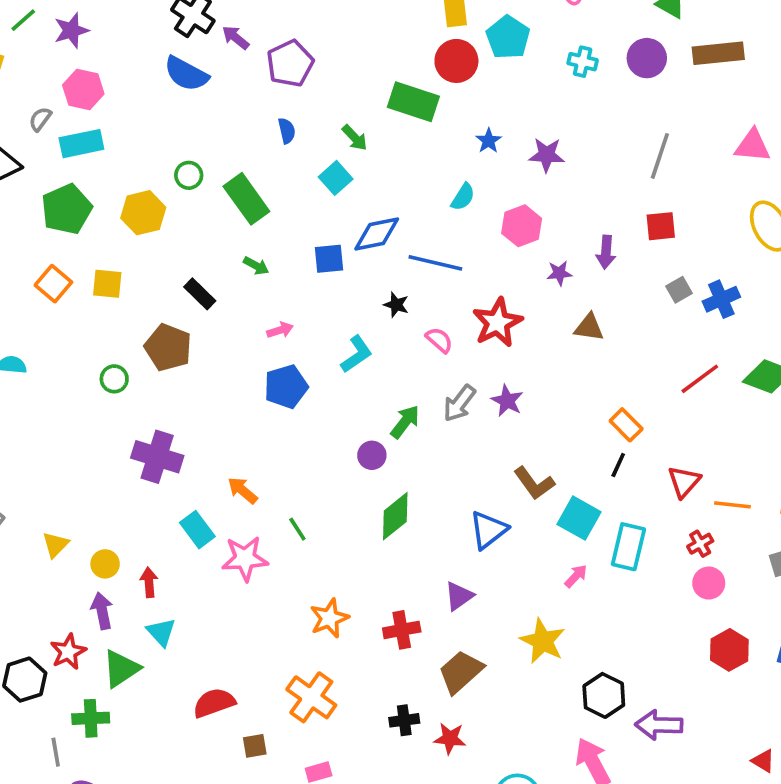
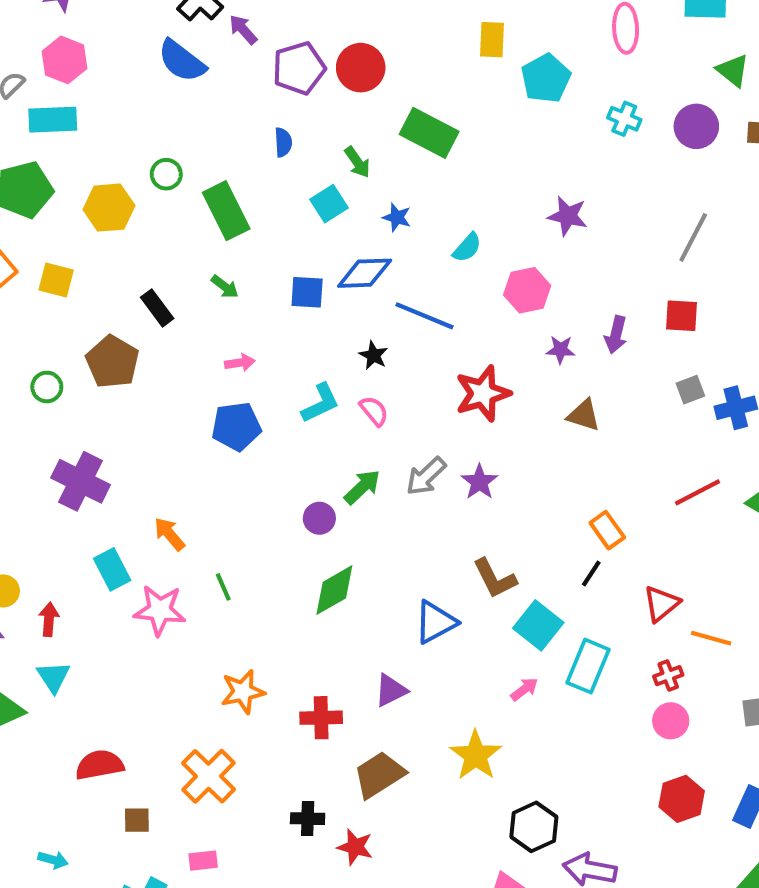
red circle: (456, 61) -> (361, 68), moved
blue star: (489, 141) -> (397, 217), moved, turned -30
pink semicircle: (439, 340) -> (374, 411), moved

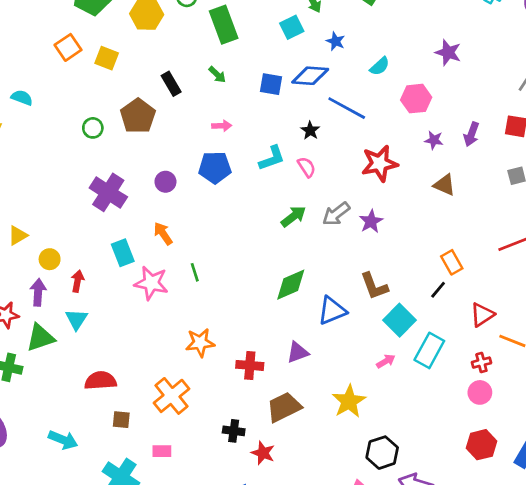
purple circle: (319, 518) -> (165, 182), moved
green diamond: (334, 590) -> (291, 285), moved
cyan arrow: (53, 860) -> (63, 440), size x1.5

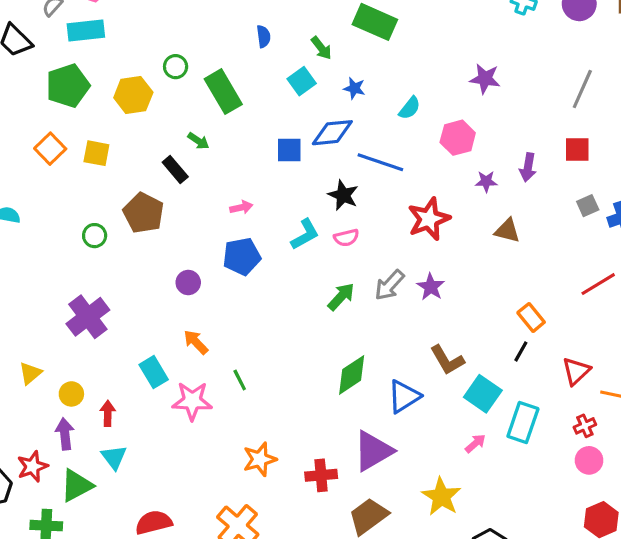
green arrow: (217, 75) -> (198, 141), moved
black star: (310, 130) -> (343, 195), size x1.4
pink semicircle: (307, 167) -> (346, 238), turned 120
purple cross: (108, 192) -> (88, 317), moved, turned 30
purple triangle: (298, 352) -> (373, 451), size x1.6

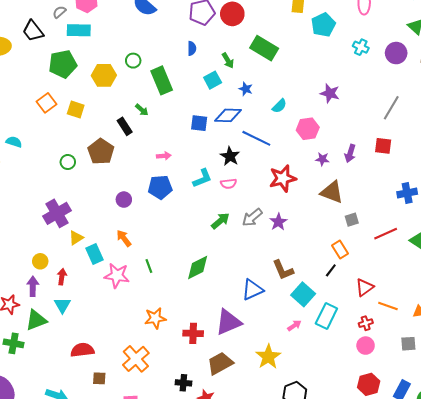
gray square: (588, 206) -> (352, 220), moved
brown triangle: (507, 231) -> (332, 192), size x1.4
yellow triangle: (30, 373) -> (76, 238), moved
green diamond: (352, 375) -> (198, 268), moved

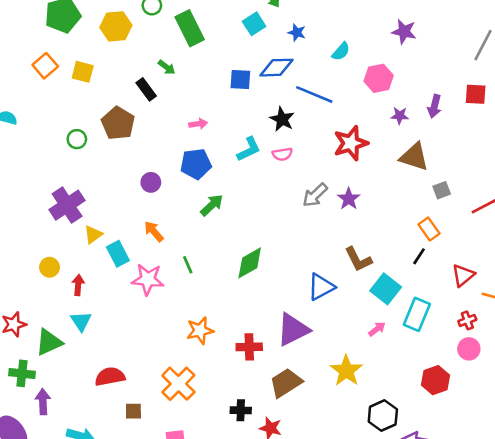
green arrow: (220, 221) -> (212, 205), moved
purple arrow: (33, 286) -> (43, 402), moved
red hexagon: (369, 384) -> (436, 380), moved

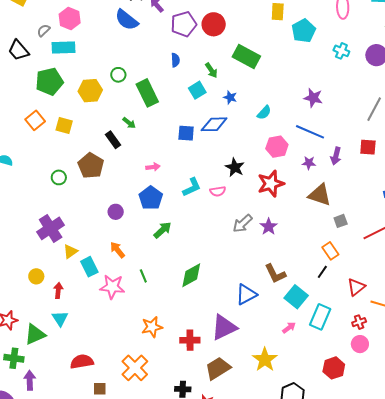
pink hexagon: (379, 78) -> (277, 147), moved
blue line: (314, 94) -> (310, 132), moved
black star: (282, 119) -> (235, 167), moved
blue pentagon: (196, 164) -> (151, 198), turned -30

